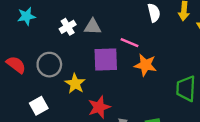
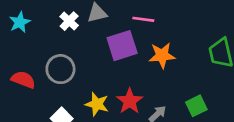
orange star: (145, 65) -> (162, 55), moved
yellow star: (75, 84) -> (97, 104), moved

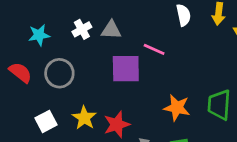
cyan star: (20, 22) -> (39, 35), moved
orange star: (162, 55) -> (177, 108), moved

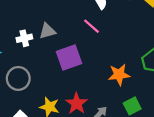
white cross: (82, 29) -> (24, 38), turned 35
pink line: (154, 49) -> (91, 26), moved, turned 36

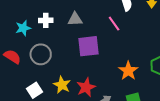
white cross: (24, 38) -> (46, 20), moved
orange star: (119, 75) -> (128, 71), turned 30

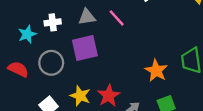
pink line: (114, 24) -> (117, 18), moved
purple square: (89, 46) -> (85, 48), moved

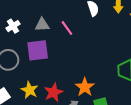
white cross: (53, 22) -> (13, 26), turned -32
orange star: (156, 71) -> (85, 87), moved

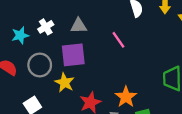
pink line: (67, 28) -> (118, 40), moved
yellow star: (30, 90) -> (65, 83), moved

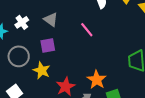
gray triangle: (79, 26) -> (51, 20), turned 42
purple square: (73, 55) -> (48, 46), size x0.7

